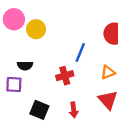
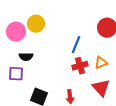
pink circle: (14, 19) -> (16, 32), moved
red cross: (65, 76) -> (80, 66), moved

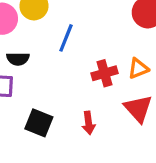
blue line: (76, 45) -> (66, 38), moved

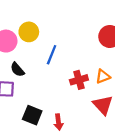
black semicircle: (18, 59) -> (17, 70), turned 49
red arrow: (89, 123) -> (58, 122), moved

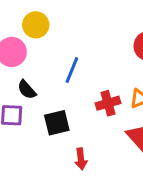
yellow circle: (29, 32) -> (36, 25), moved
black square: (32, 115) -> (57, 123), moved, turned -36

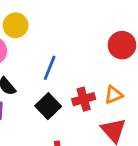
black square: (57, 123) -> (48, 106), moved, turned -30

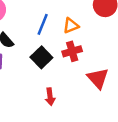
orange triangle: (113, 95) -> (71, 26), moved

